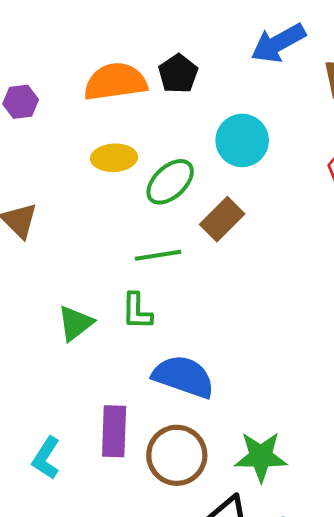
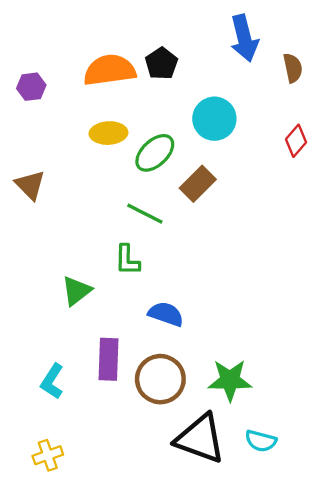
blue arrow: (278, 43) -> (244, 38), turned -75
green line: (158, 255) -> (145, 214), turned 36
green triangle: (75, 323) -> (76, 291), moved
blue semicircle: (183, 377) -> (166, 314), size x0.7

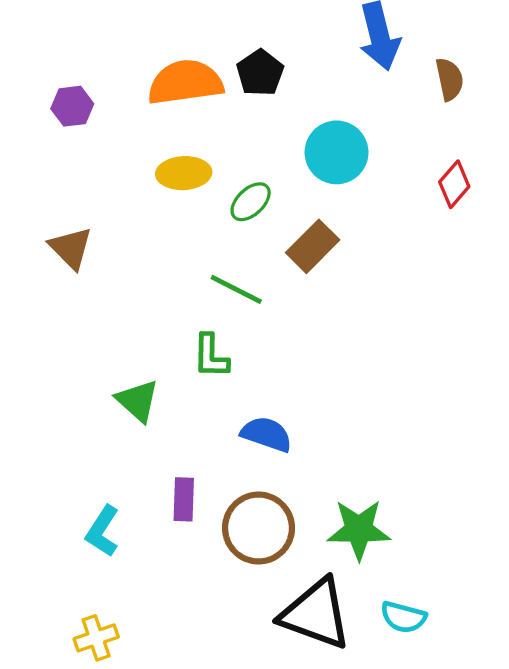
green ellipse: (155, 153) -> (251, 202), size x0.7
green triangle: (76, 291) -> (138, 401), turned -40
purple rectangle: (108, 359) -> (184, 499), size x0.7

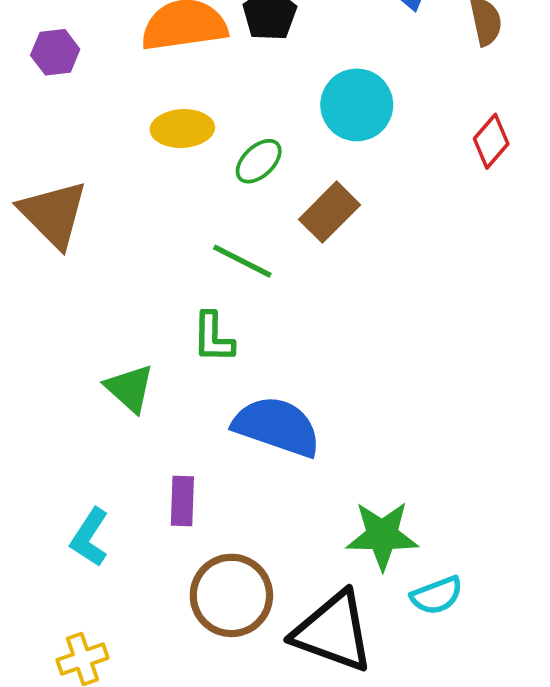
brown triangle: (71, 248) -> (53, 214), size x1.4
blue semicircle: (266, 434) -> (277, 426), size x1.5
brown circle: (259, 528) -> (231, 595), moved
cyan semicircle: (403, 617) -> (437, 595), moved, turned -36

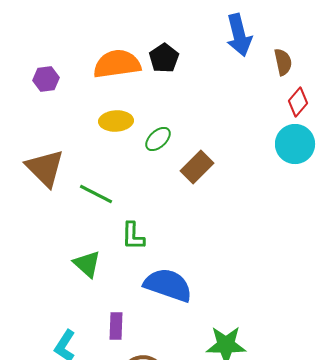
cyan circle: (357, 105) -> (295, 144), moved
red diamond: (491, 141) -> (298, 102), moved
green line: (242, 261) -> (96, 194), moved

